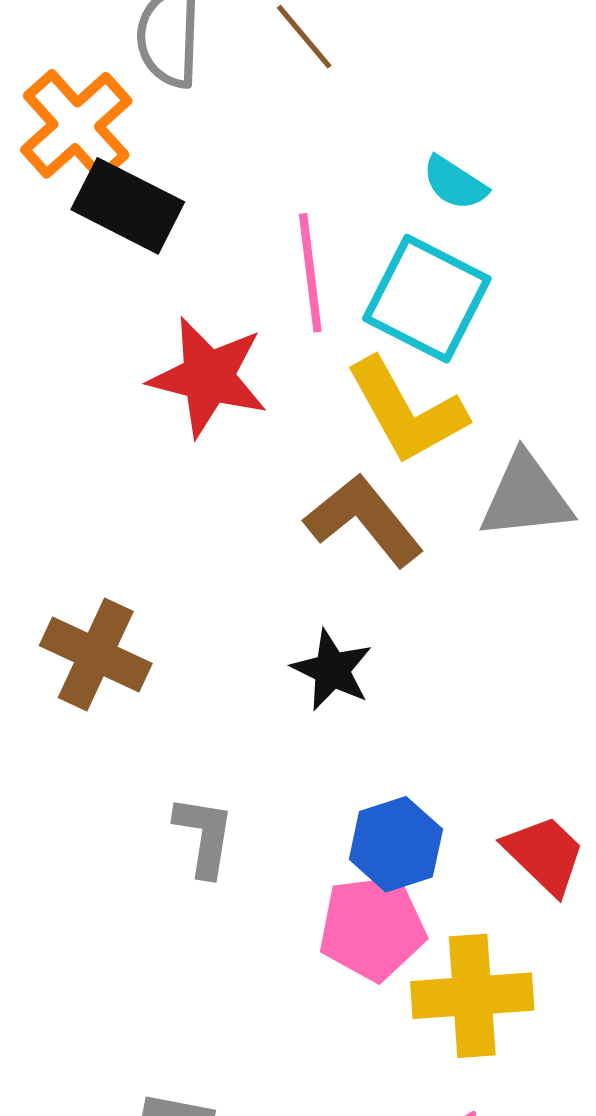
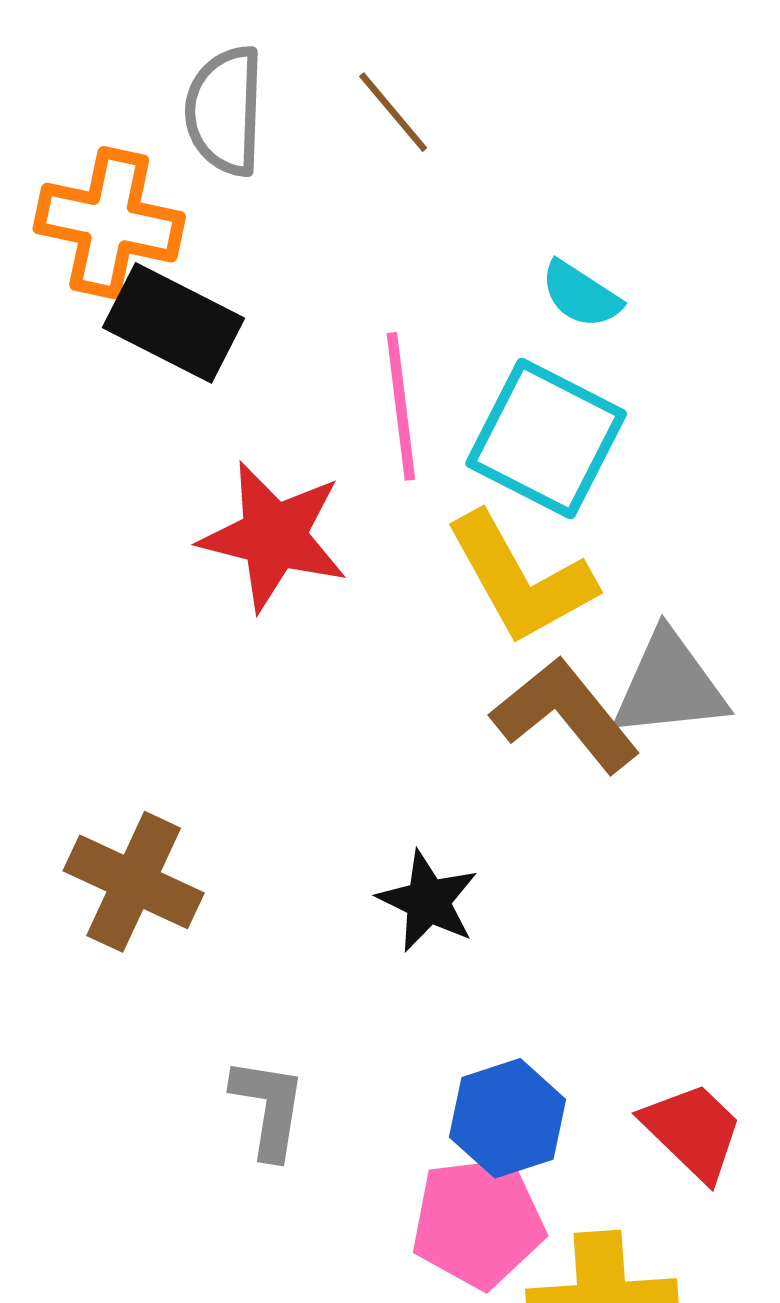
orange cross: (76, 125) -> (109, 223), turned -36
brown L-shape: (364, 520) -> (565, 715), moved

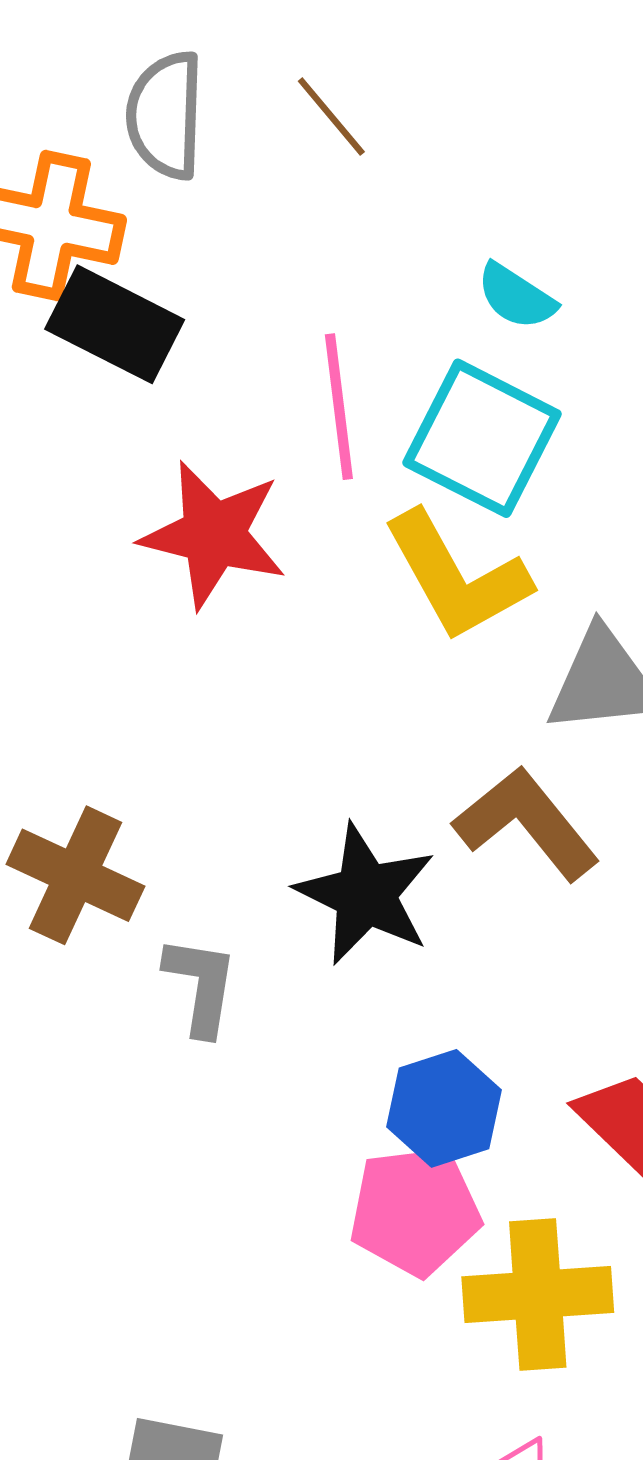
brown L-shape: (565, 715) -> (526, 823), moved
black star: (428, 901) -> (366, 894), size x1.4
gray L-shape: (269, 1108) -> (201, 985), moved

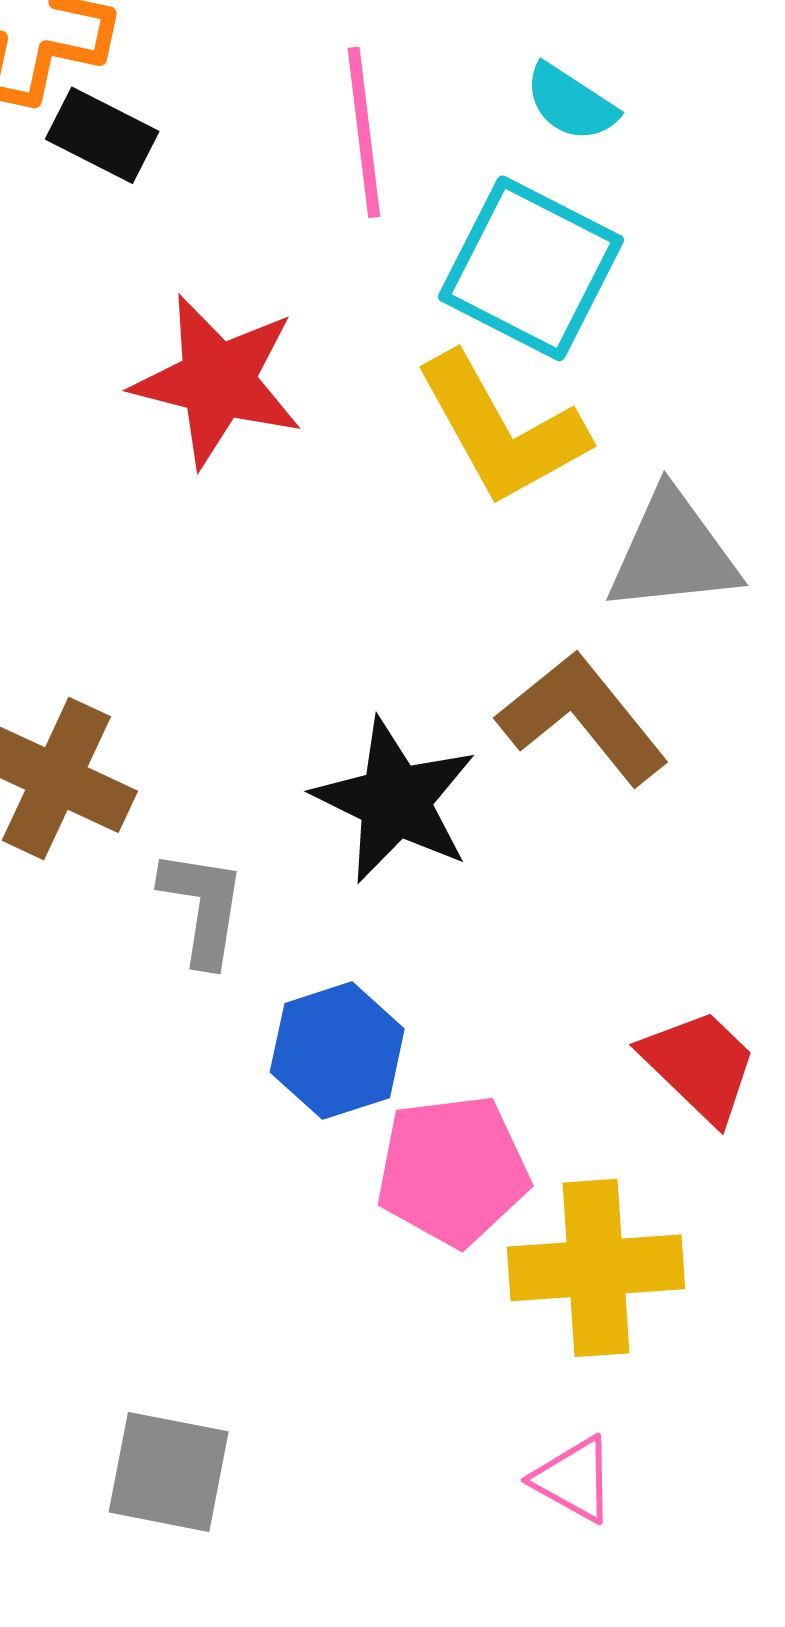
black rectangle: (115, 324) -> (102, 135), size x0.7
pink line: (339, 407) -> (364, 132), moved
blue hexagon: (444, 1108) -> (337, 1051), moved

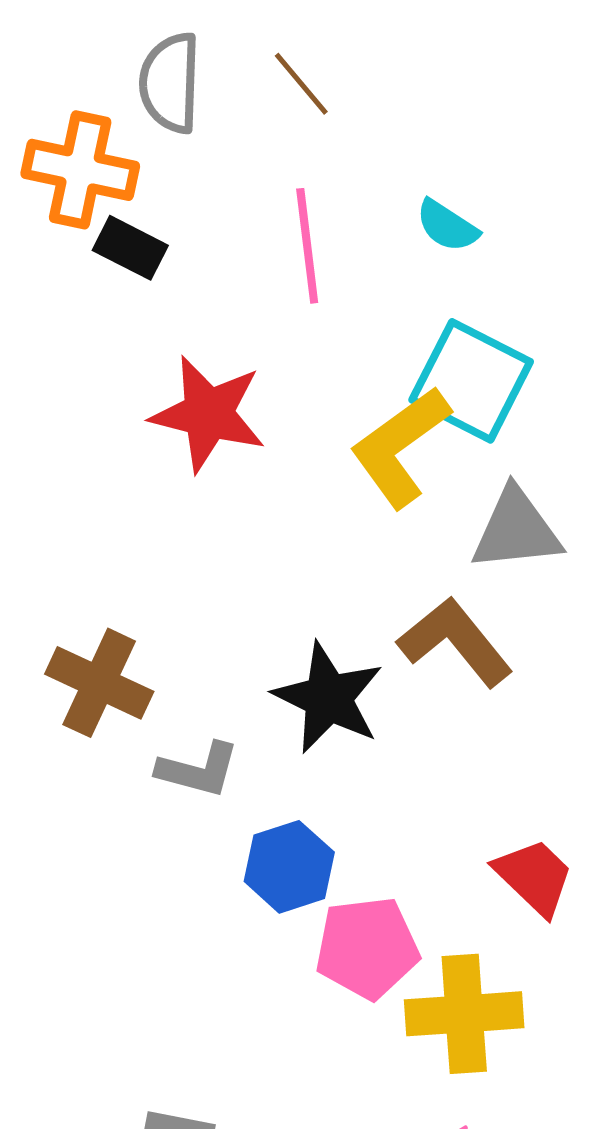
cyan square: (531, 268) -> (471, 381), moved
yellow L-shape: (501, 430) -> (400, 447), turned 83
gray L-shape: (203, 907) -> (198, 770), turned 96

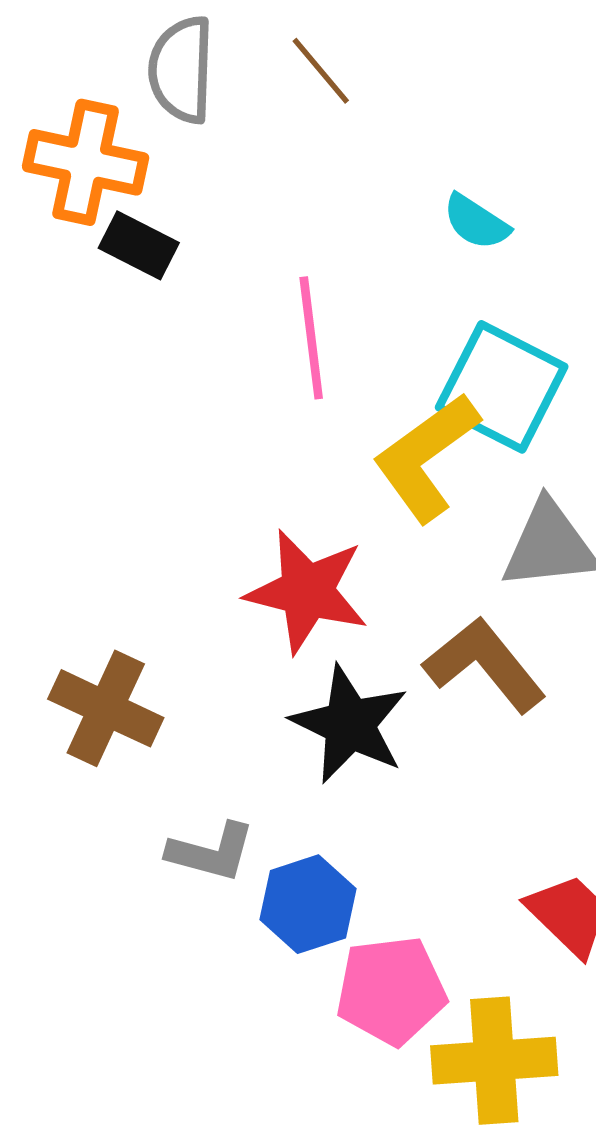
pink line: (307, 246) -> (311, 338), moved
red star: (208, 414) -> (307, 591), moved
gray L-shape: (198, 770) -> (211, 852), moved

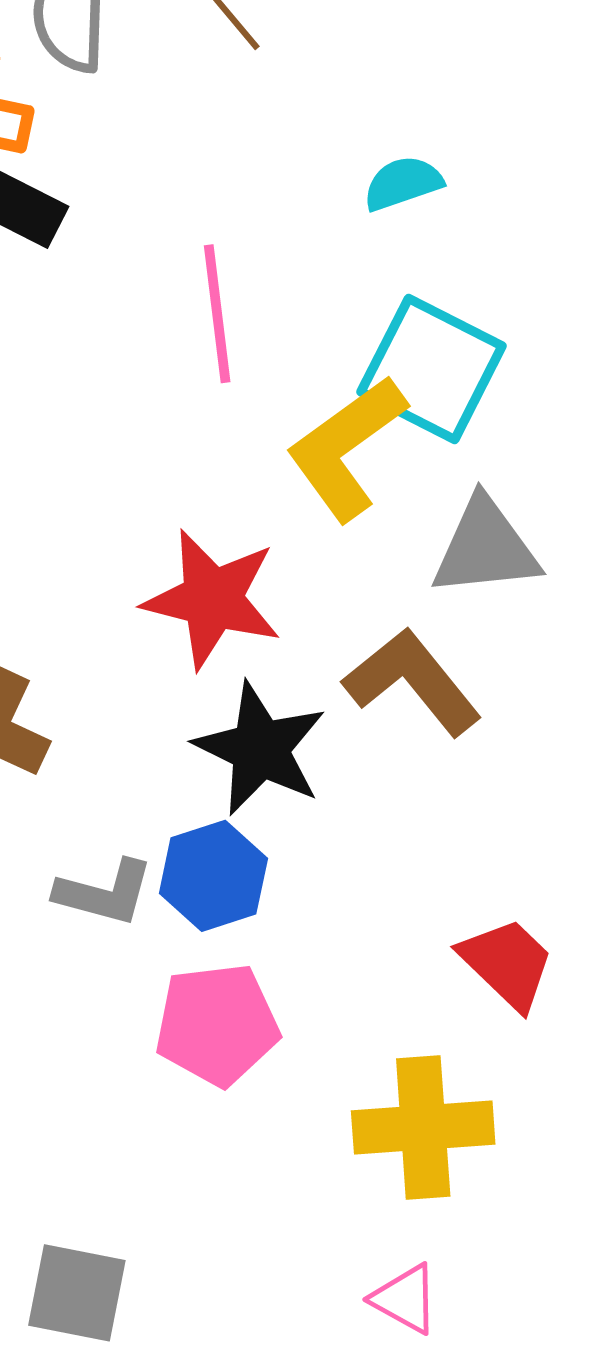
cyan semicircle: (476, 222) -> (403, 183), turned 128
blue hexagon: (308, 904) -> (213, 876), moved
pink pentagon: (391, 990) -> (217, 1024), moved

